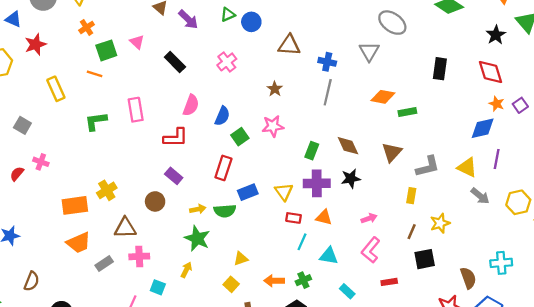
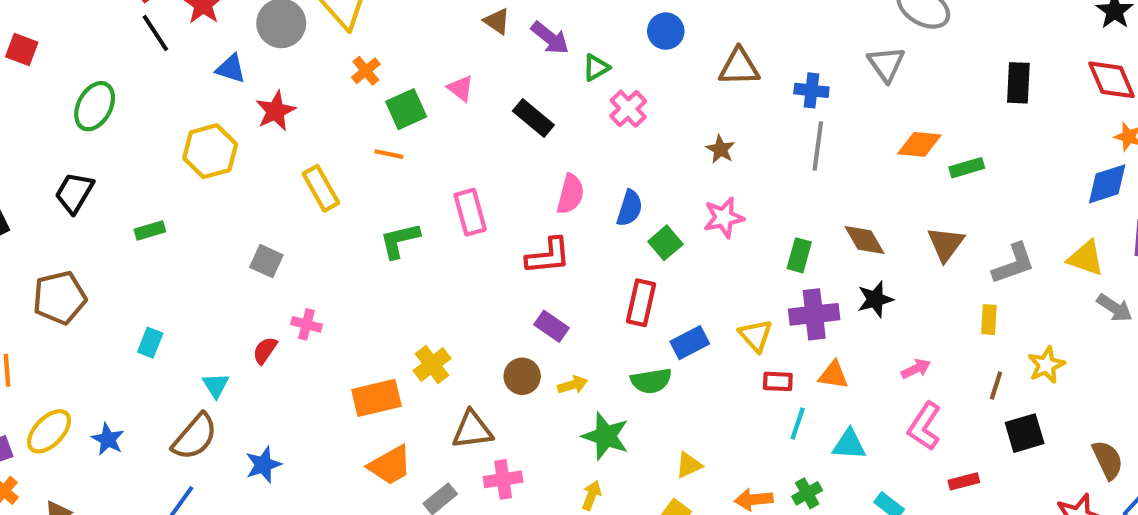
green triangle: (228, 15) -> (596, 68), moved
yellow arrow: (198, 209) -> (573, 385), moved

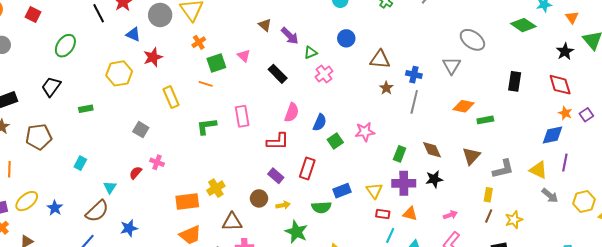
brown star: (721, 149) -> (386, 88), moved
red rectangle: (641, 303) -> (307, 169), moved
brown line: (996, 385) -> (489, 216), moved

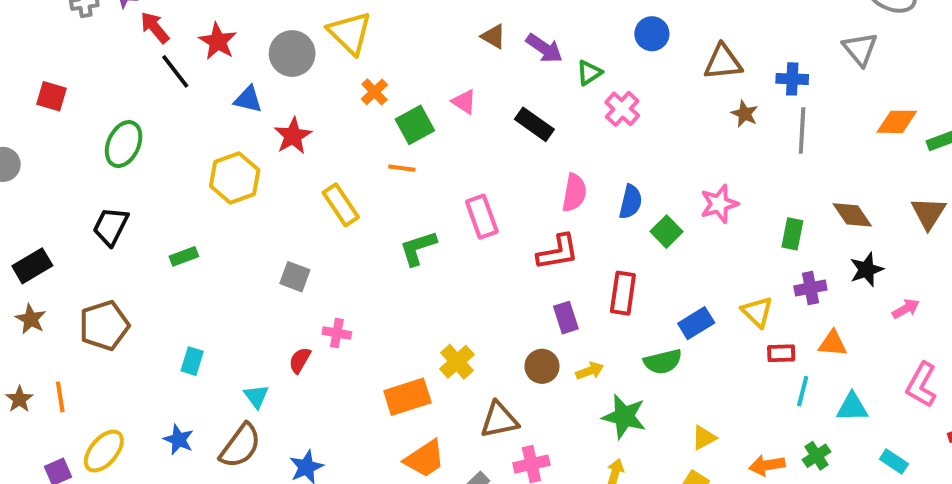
purple rectangle: (276, 176) -> (566, 318), turned 42
purple cross: (404, 183) -> (810, 288), size x0.7
blue star: (55, 208) -> (179, 440), moved
pink arrow: (450, 215) -> (906, 309), moved

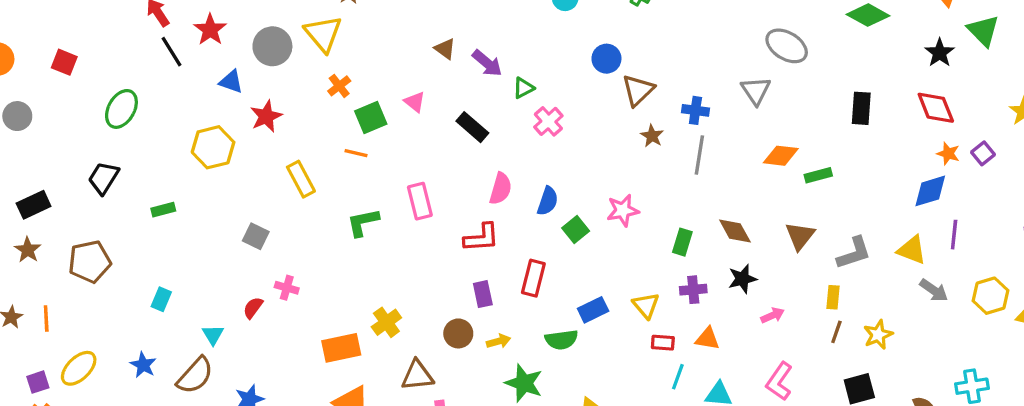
blue circle: (652, 34) -> (606, 59), moved
brown triangle: (723, 62) -> (638, 90), turned -44

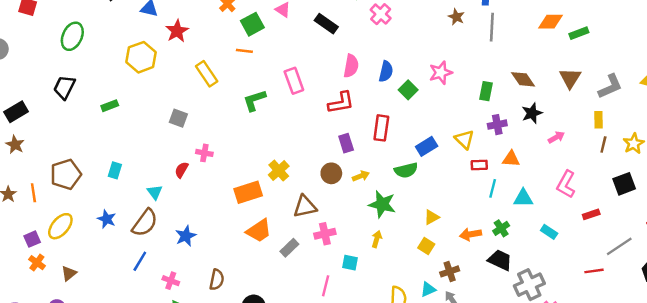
brown pentagon: (90, 262) -> (66, 174), moved

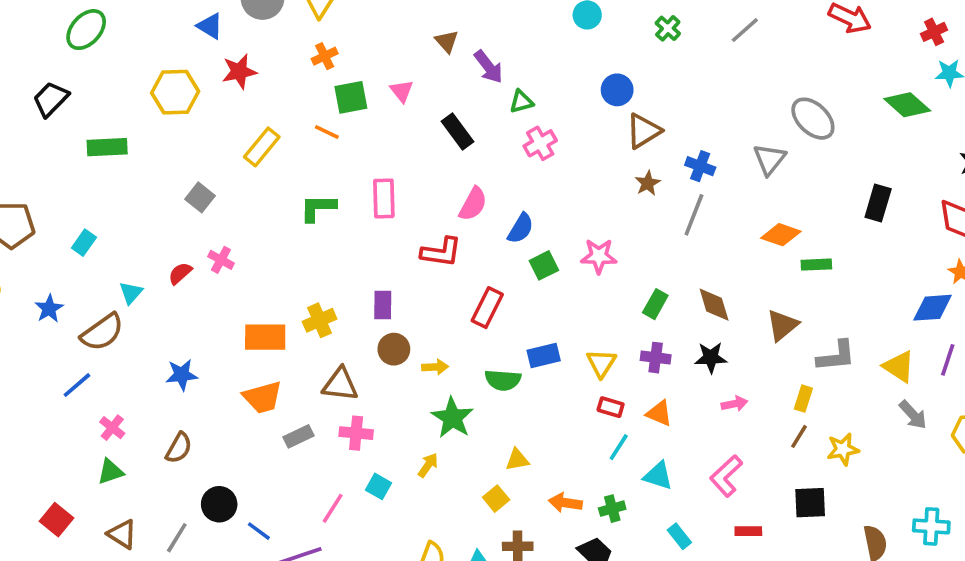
yellow rectangle: (207, 74) -> (262, 147), turned 55
green rectangle: (110, 106) -> (107, 147), size x1.5
purple rectangle: (346, 143) -> (383, 305), moved
blue star: (186, 236) -> (182, 375), moved

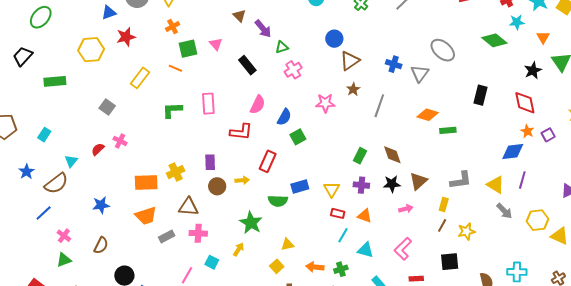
blue triangle: (210, 26) -> (109, 13), turned -49
blue cross: (700, 166) -> (394, 64), moved
pink star: (599, 256) -> (325, 103), moved
brown triangle: (782, 325) -> (418, 181), moved
yellow arrow: (435, 367) -> (242, 180), moved

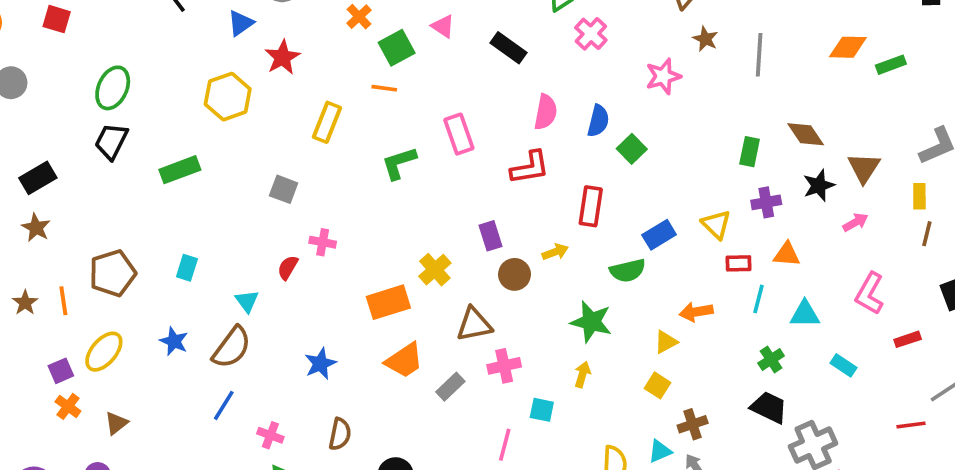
green ellipse: (41, 17) -> (113, 88), moved
orange arrow: (315, 267) -> (696, 312), moved

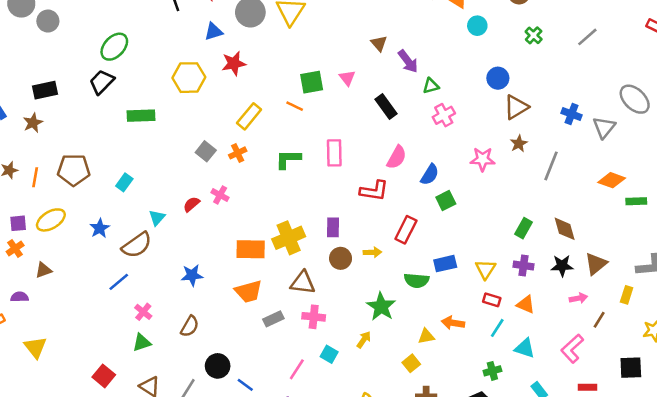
orange cross: (359, 17) -> (238, 153), moved
brown line: (927, 234) -> (599, 320), moved
yellow cross: (435, 270) -> (289, 238), size x1.4

